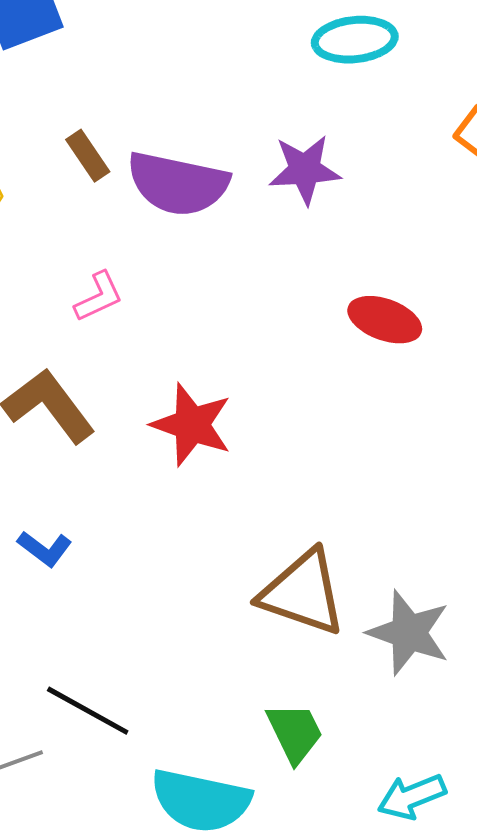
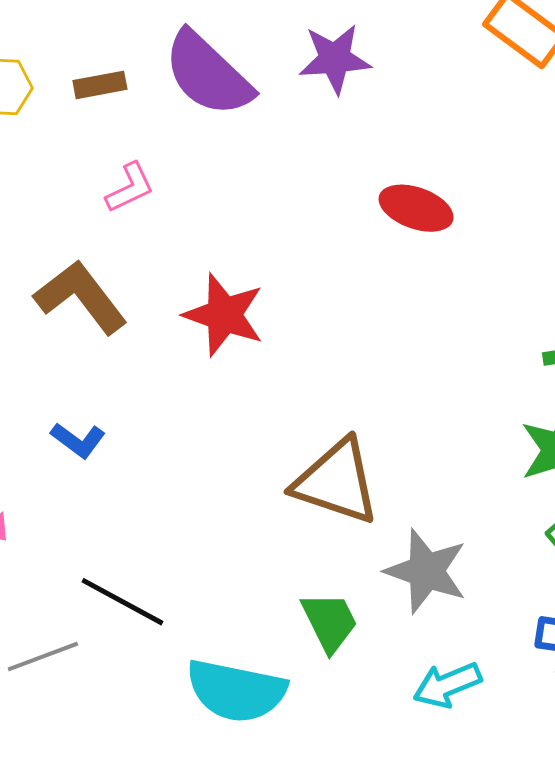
brown rectangle: (88, 156) -> (100, 85), moved, turned -66
purple semicircle: (178, 184) -> (208, 74), turned 32
gray star: (409, 633) -> (426, 571), moved

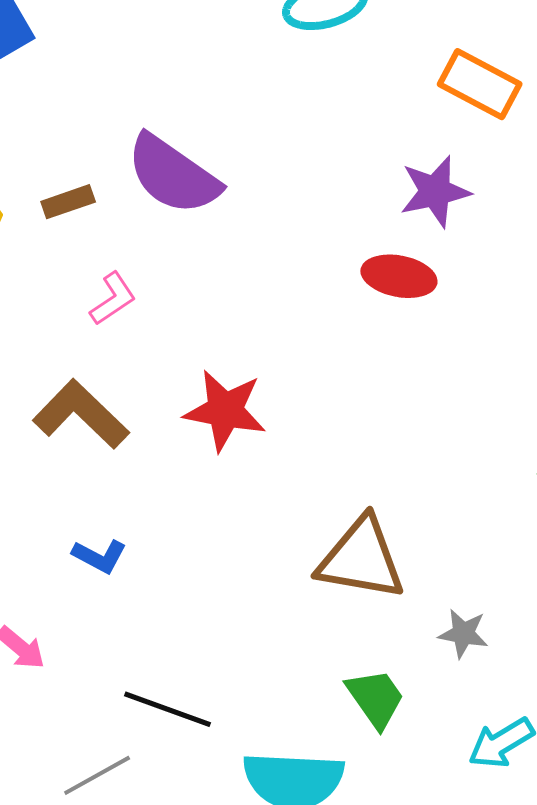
purple star: (335, 59) -> (435, 191), moved
gray star: (426, 571) -> (463, 634), size x0.6

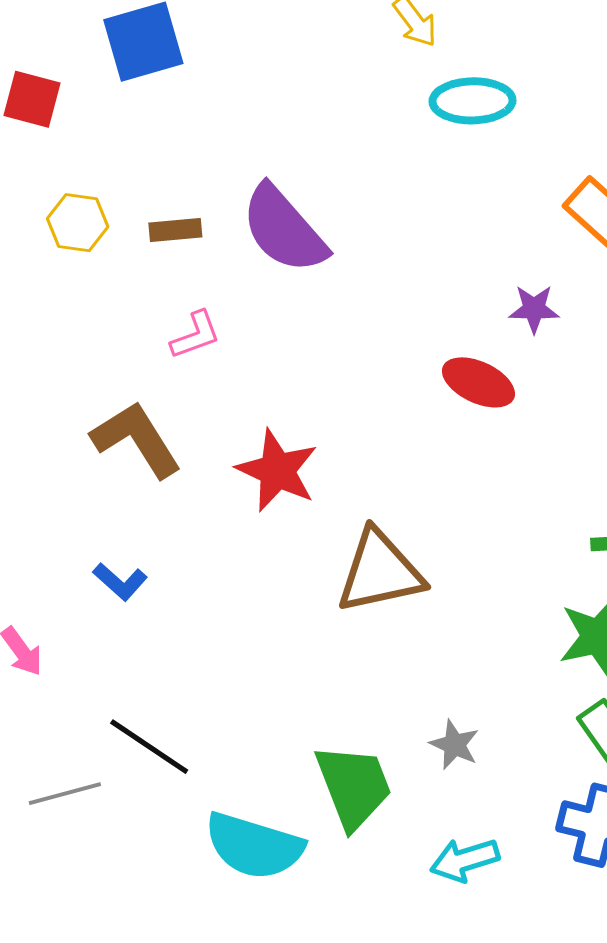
purple star: (435, 191) -> (534, 309), size x0.7
brown triangle: (361, 559) -> (380, 572), moved, turned -36
green trapezoid: (375, 698) -> (354, 786), size x1.4

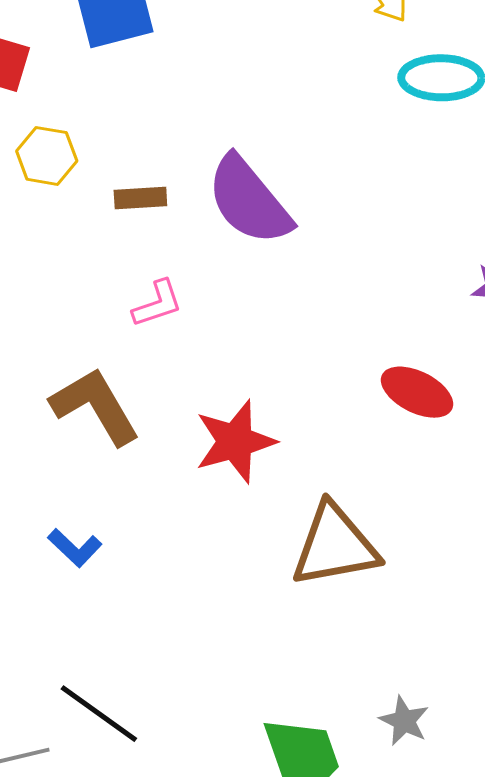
yellow hexagon: (78, 223) -> (47, 156), moved
red ellipse: (478, 382) -> (417, 392), moved
red star: (277, 471) -> (235, 441), turned 30

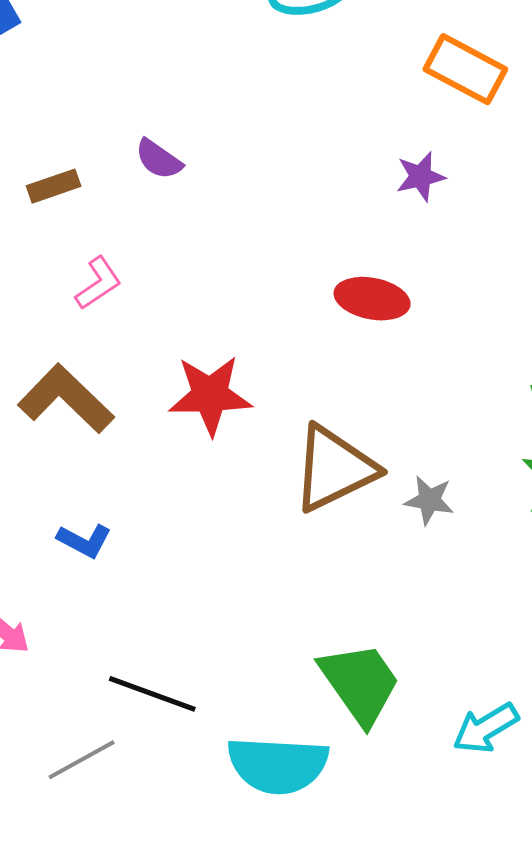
purple semicircle: (249, 200) -> (159, 159), size x0.5
red star: (235, 441) -> (210, 395), turned 30
gray star: (404, 721) -> (429, 500), moved

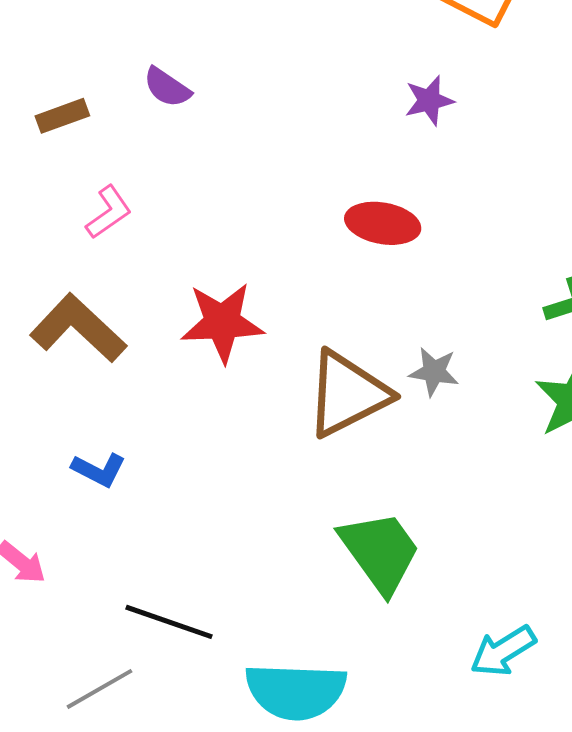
gray star: (429, 500) -> (434, 372), moved
green trapezoid: (360, 683) -> (380, 552), moved

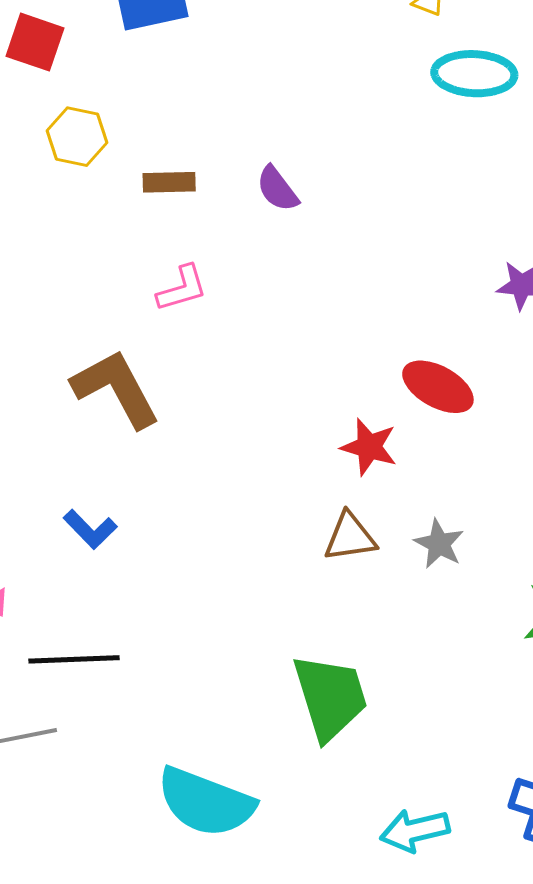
red star: (222, 322) -> (369, 447), moved, size x0.7
brown triangle: (347, 394) -> (350, 537), size x0.6
black line: (169, 622) -> (74, 659), moved, turned -40

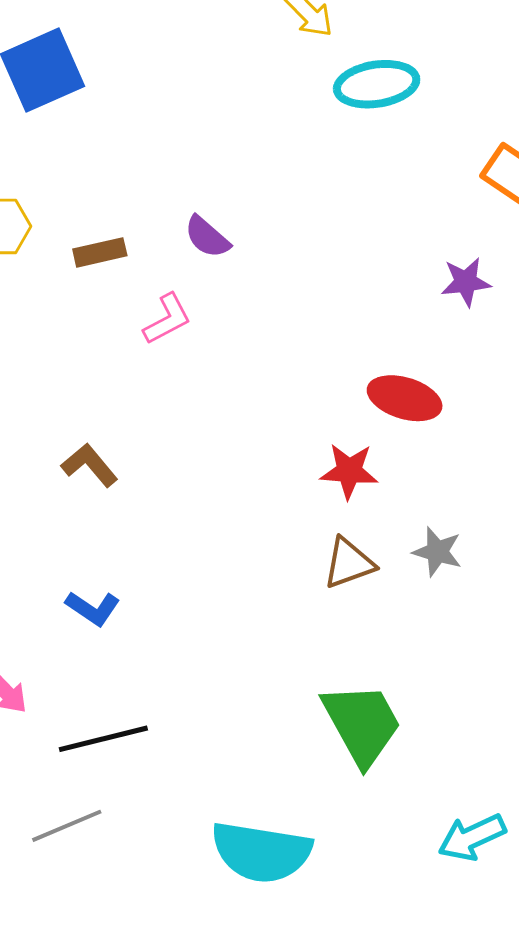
pink L-shape: (182, 288) -> (167, 319), moved
brown L-shape: (116, 389) -> (90, 465), size x0.6

